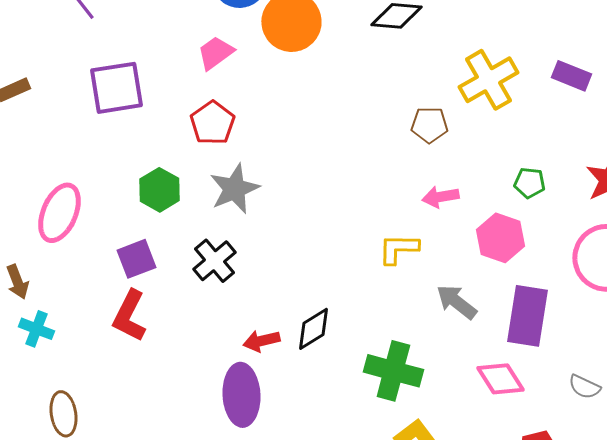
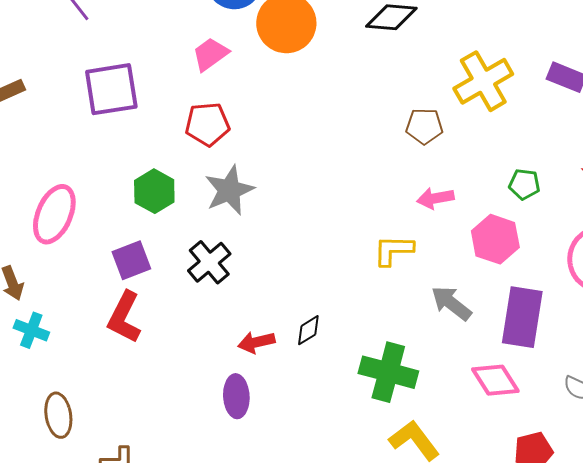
red pentagon: (212, 123) -> (207, 124), turned 30
black diamond: (313, 329) -> (308, 330), size x0.7
purple ellipse: (241, 395) -> (236, 396), size x0.7

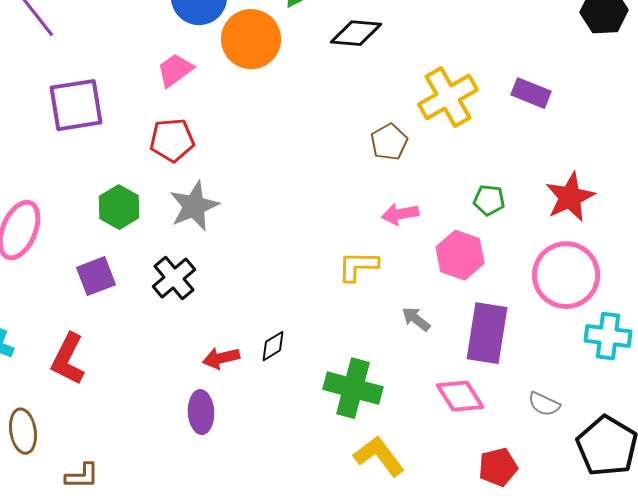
brown pentagon: (424, 126) -> (389, 142), turned -30
gray arrow: (451, 303) -> (416, 319), size x0.7
red L-shape: (124, 317) -> (68, 359), moved

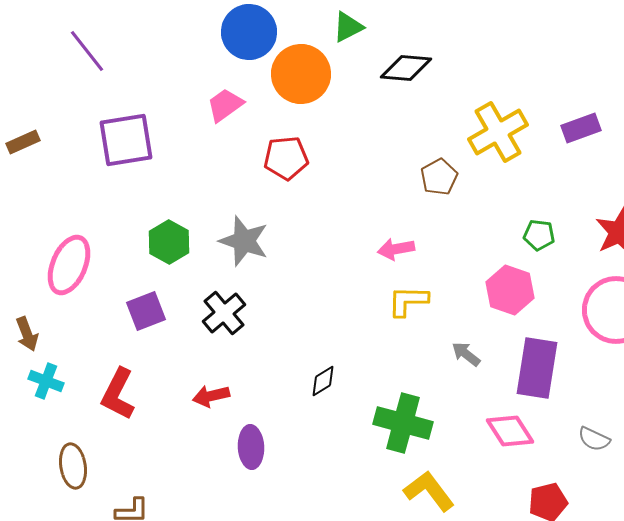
purple rectangle: (531, 93) -> (581, 128), turned -42
red pentagon: (172, 140) -> (286, 158), moved
gray star: (194, 206) -> (244, 241), turned -30
pink arrow: (400, 214) -> (396, 249), moved
red arrow: (221, 358) -> (211, 396), moved

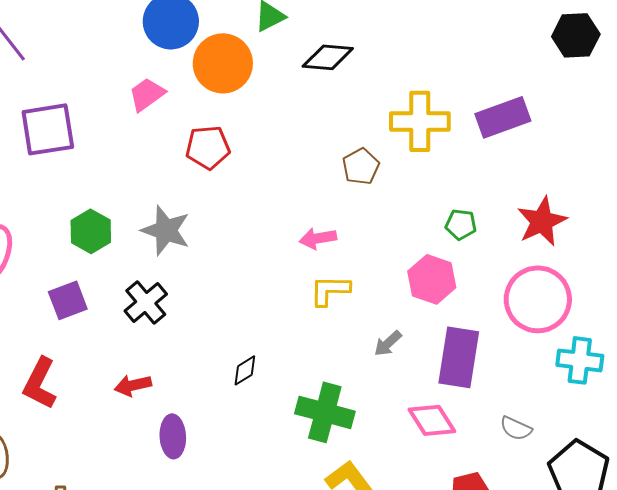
purple rectangle: (581, 128) -> (503, 117), size x1.4
yellow cross: (498, 132) -> (420, 121), turned 30
gray arrow: (466, 354) -> (388, 343), turned -80

